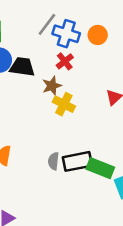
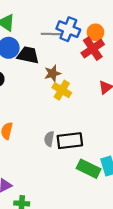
gray line: (47, 24) -> (52, 34), moved, turned 50
red cross: (65, 61) -> (93, 49), moved, size x1.5
green rectangle: (100, 168) -> (89, 169), moved

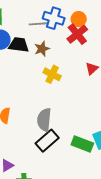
brown star: (53, 73) -> (42, 49), moved
gray semicircle: (49, 139) -> (44, 120), size x1.6
black rectangle: (70, 141) -> (47, 141), moved, turned -30

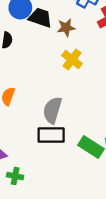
black rectangle: (47, 141) -> (51, 135), turned 30

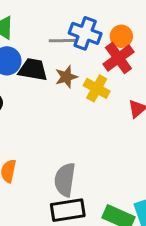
yellow cross: (72, 59) -> (97, 88), moved

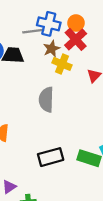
brown star: (66, 77) -> (52, 49), moved
gray semicircle: (65, 180) -> (46, 100), moved

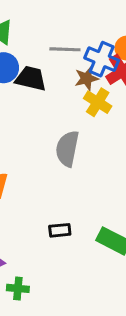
blue cross: (49, 24) -> (102, 59), moved
black rectangle: (51, 157) -> (60, 230), size x0.6

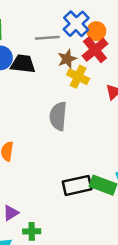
blue cross: (102, 59) -> (76, 24), moved, turned 30
black rectangle: (60, 230) -> (77, 185), moved, size x1.6

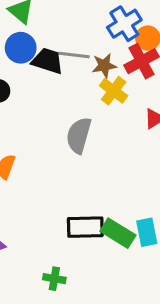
gray line: (47, 38) -> (74, 55), moved
green cross: (32, 231) -> (54, 279), moved

